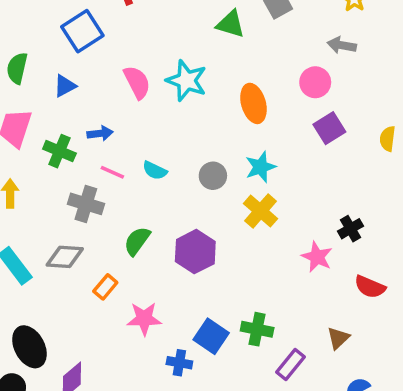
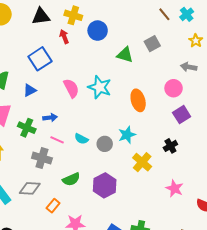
cyan star: (261, 167) -> (127, 135), moved
gray circle: (213, 176) -> (105, 144), moved
black cross: (350, 229) -> (170, 146), moved
green semicircle: (137, 241) -> (71, 179), turned -150

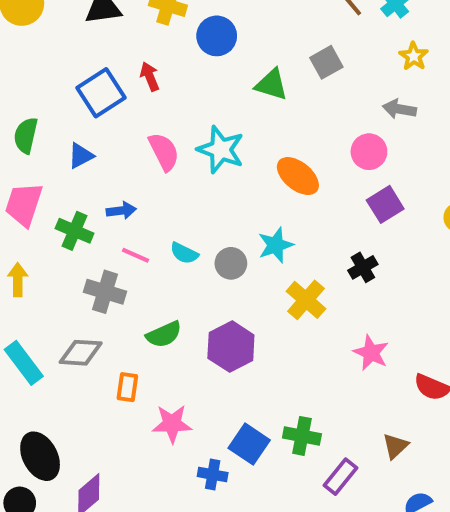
red arrow: (64, 37) -> (150, 77), moved
orange ellipse: (138, 100) -> (298, 176), turned -35
orange rectangle: (53, 206) -> (127, 387), turned -32

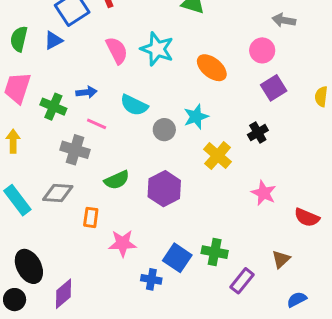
blue triangle: (81, 156) -> (53, 40), moved
cyan semicircle: (184, 253) -> (134, 105), moved, size x1.4

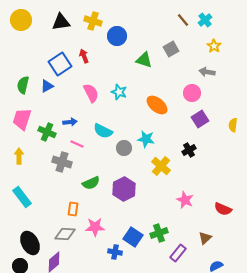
cyan star: (157, 49) -> (119, 92), size x0.7
cyan star: (196, 117) -> (146, 139), turned 30
gray diamond: (58, 193) -> (65, 234), moved
pink star: (264, 193) -> (185, 200), moved
green cross: (215, 252) -> (159, 233), turned -30

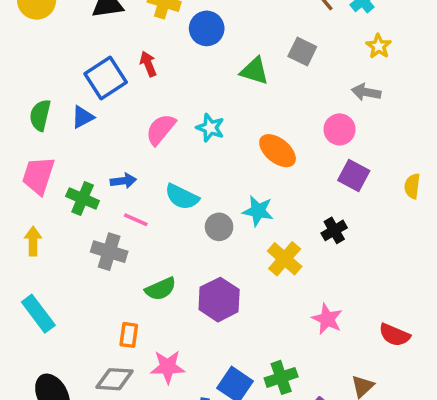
gray square: (171, 49) -> (302, 51), turned -35
pink semicircle: (91, 93) -> (161, 129), turned -114
purple square: (200, 119) -> (354, 175), turned -30

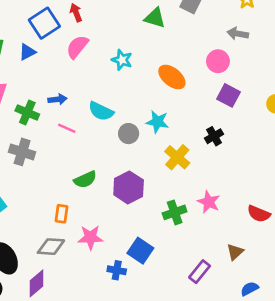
pink semicircle: (161, 129) -> (77, 47), moved
gray cross: (109, 252) -> (22, 152), moved
green cross: (281, 377) -> (175, 212), moved

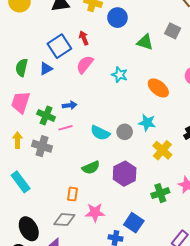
cyan semicircle: (101, 111) -> (100, 133), moved
pink line: (67, 128) -> (65, 128), moved, turned -40

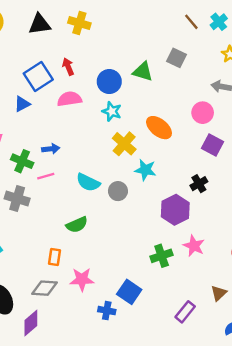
blue circle: (117, 18) -> (109, 82), moved
pink semicircle: (85, 65) -> (69, 99), turned 42
gray circle: (125, 132) -> (118, 191), moved
yellow cross: (162, 150) -> (124, 144), moved
purple hexagon: (125, 174) -> (175, 210), moved

